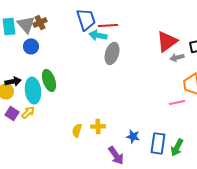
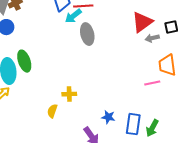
cyan arrow: (98, 35) -> (73, 16), turned -48
gray ellipse: (112, 53) -> (87, 34), turned -30
yellow cross: (98, 126) -> (69, 94), moved

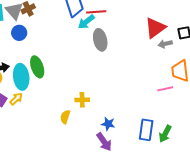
blue star: (108, 117) -> (108, 124), moved

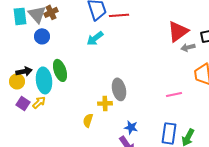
cyan arrow: (86, 22) -> (95, 38), moved
gray ellipse: (100, 40) -> (119, 89), moved
pink line: (165, 89) -> (174, 94), moved

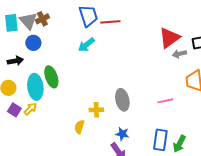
black arrow: (24, 71) -> (15, 61), moved
gray ellipse: (119, 89) -> (122, 100), moved

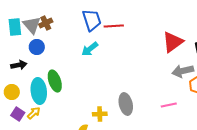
gray arrow: (179, 54) -> (183, 71), moved, size x1.5

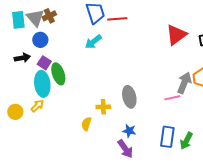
gray arrow: (183, 71) -> (184, 83), moved, turned 125
yellow circle: (12, 92) -> (15, 112), moved
purple square: (18, 114) -> (44, 63), moved

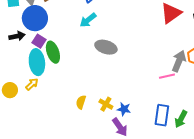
blue circle: (40, 40) -> (35, 18), size x1.6
gray ellipse: (129, 97) -> (106, 47), moved, turned -60
yellow cross: (103, 107) -> (106, 104), moved, turned 32

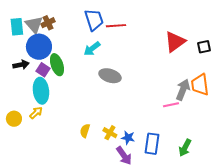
green ellipse: (53, 52) -> (57, 65), moved
blue rectangle: (162, 115) -> (152, 144), moved

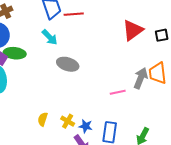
cyan arrow: (92, 49) -> (50, 37), turned -96
green ellipse: (57, 65) -> (15, 53), turned -65
pink line: (171, 105) -> (118, 92), moved

